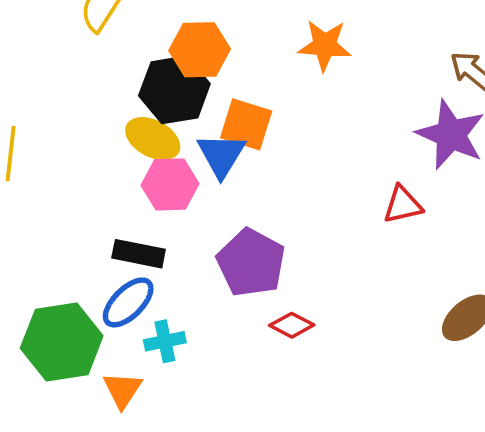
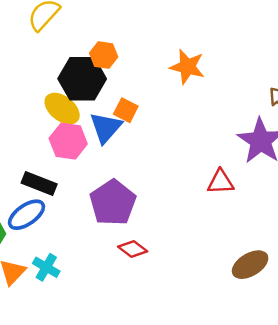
orange hexagon: (200, 50) -> (104, 55), size x0.7
orange square: (246, 124) -> (126, 110), size x0.7
cyan cross: (165, 341) -> (46, 267), moved, turned 32

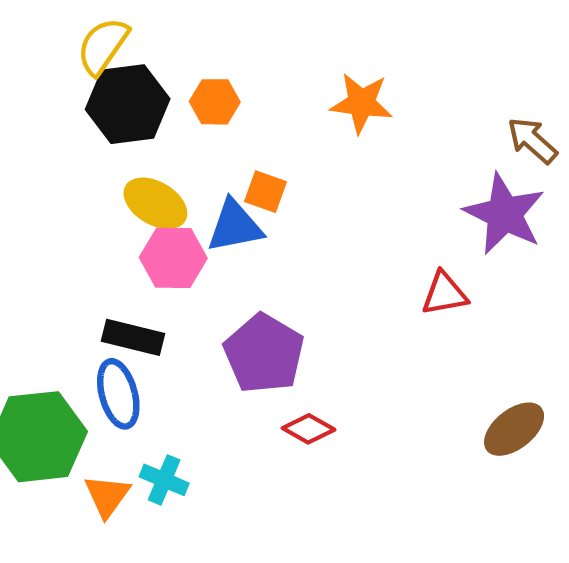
black hexagon: (82, 79) -> (128, 104), moved
blue triangle: (106, 128) -> (235, 226), turned 45
blue ellipse: (27, 215) -> (118, 394), turned -63

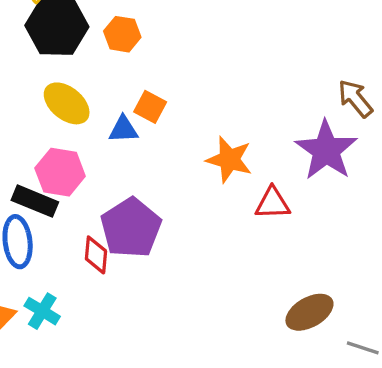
orange star: (361, 103) -> (229, 160), moved
blue triangle: (235, 226) -> (123, 129), size x0.7
pink hexagon: (173, 258) -> (60, 172), moved
red diamond: (309, 429) -> (96, 255), moved, turned 57

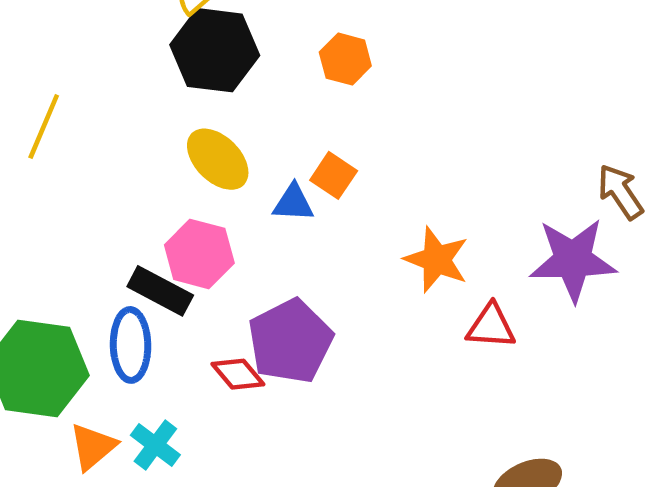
orange hexagon: (122, 34) -> (345, 59), moved
purple star: (326, 150) -> (573, 260), turned 30
red diamond: (96, 255) -> (238, 374), turned -51

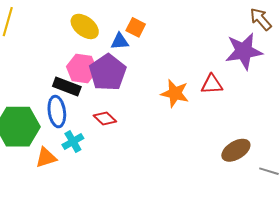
orange star: (437, 260) -> (175, 93), moved
purple pentagon: (290, 341) -> (108, 72), moved
cyan cross: (155, 445) -> (73, 142), moved, turned 30
orange triangle: (93, 447) -> (46, 158), turned 30

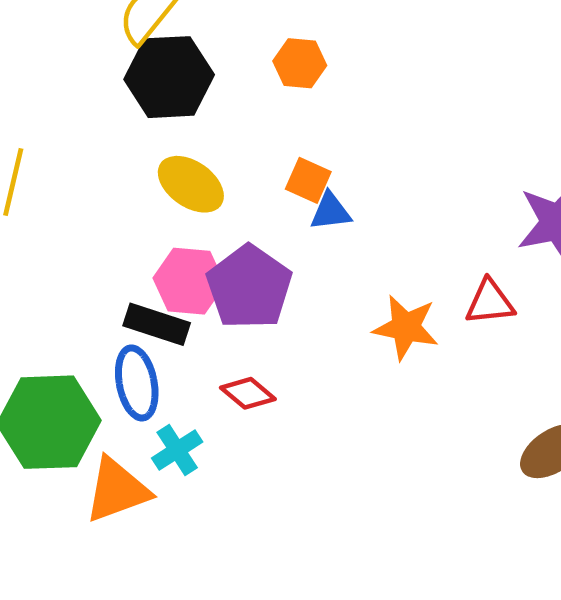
blue triangle: (120, 41) -> (331, 211), moved
orange triangle: (46, 158) -> (117, 490), size x1.4

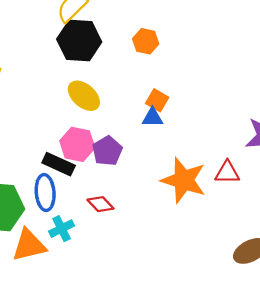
orange square: (308, 180) -> (157, 100), moved
purple pentagon: (249, 287) -> (107, 151), size x0.7
orange star: (406, 327) -> (184, 180), size x1.4

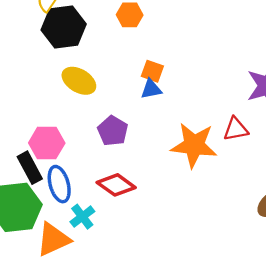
pink hexagon: (77, 144) -> (47, 143), moved
black rectangle: (59, 164) -> (30, 168), moved, turned 48
red diamond: (100, 204) -> (116, 185), size x1.4

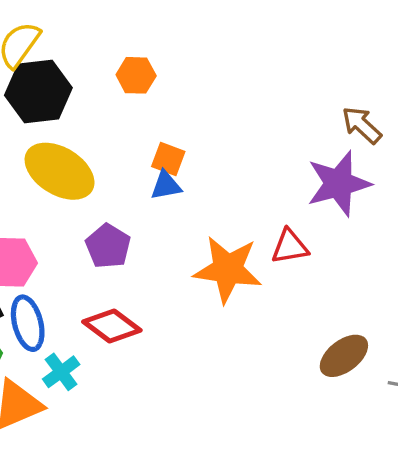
yellow ellipse: (79, 81) -> (60, 171), size x1.4

